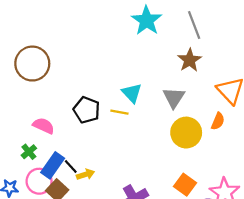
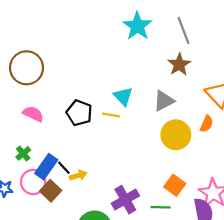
gray triangle: (174, 97) -> (164, 101), turned 30
pink semicircle: (44, 126) -> (33, 114), moved

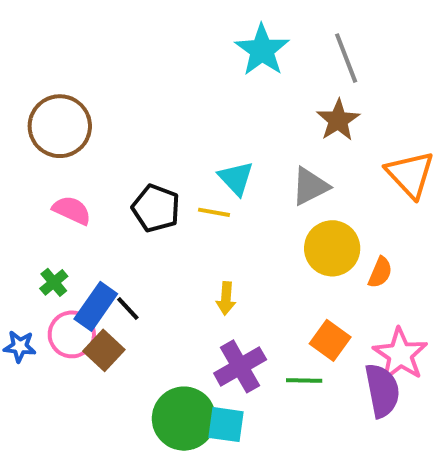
orange semicircle: (207, 124) -> (380, 272), moved
yellow arrow: (78, 175) -> (226, 298), moved, turned 112

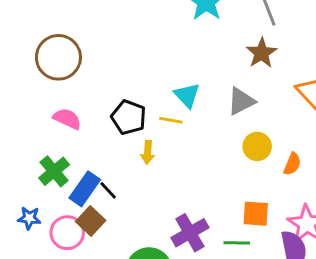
yellow circle: (332, 248) -> (257, 146), size x0.7
green cross: (54, 282) -> (54, 171), size x1.5
yellow arrow: (226, 298) -> (148, 152), moved
pink circle: (72, 334) -> (67, 233), moved
orange square: (330, 340) -> (256, 214), turned -32

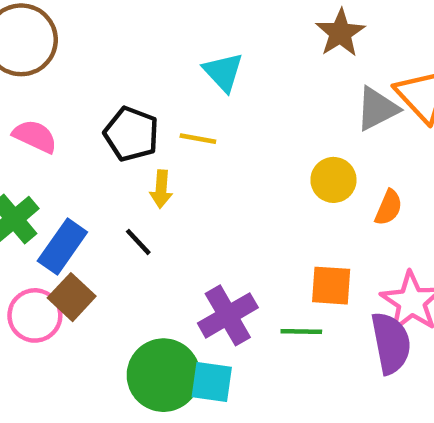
cyan triangle: (187, 95) -> (223, 72), moved
gray triangle: (241, 101) -> (377, 109), moved
black line: (108, 190) -> (138, 242), moved

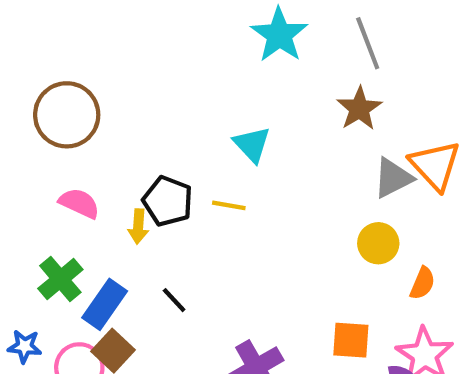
yellow circle: (333, 180) -> (378, 243), moved
yellow arrow: (161, 189) -> (138, 226), moved
orange semicircle: (389, 207) -> (422, 283), moved

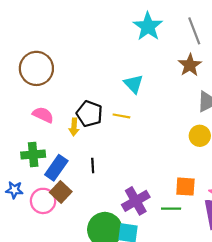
green cross: (60, 279) -> (33, 155), turned 35
black line: (174, 300) -> (93, 166), turned 40

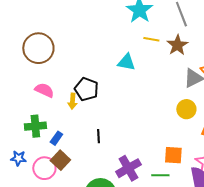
cyan triangle: (134, 84) -> (126, 62), turned -36
yellow line: (121, 116) -> (151, 39), moved
black line: (93, 166) -> (98, 136), moved
blue rectangle: (56, 168) -> (56, 138), size x0.6

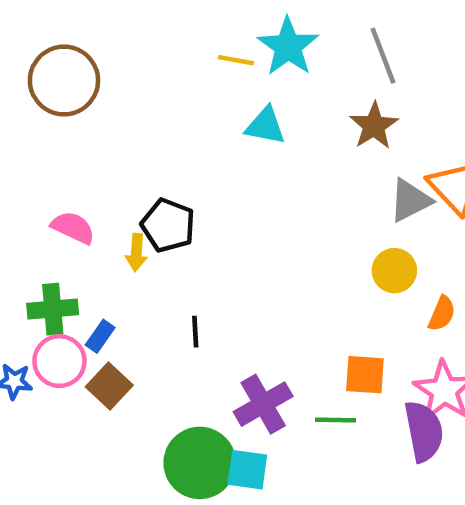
yellow line: (151, 39) -> (236, 60), moved
brown circle: (38, 48) -> (64, 80), moved
cyan triangle: (126, 62) -> (265, 126), moved
pink circle: (44, 168) -> (59, 361), moved

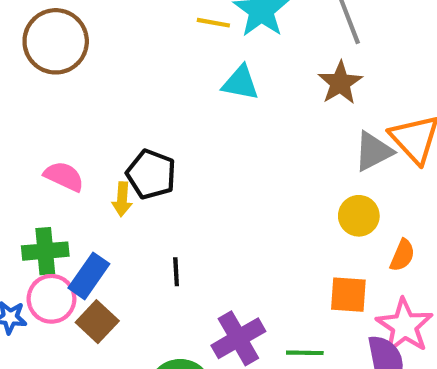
blue rectangle: (100, 336) -> (89, 276), size x1.5
orange square: (365, 375) -> (348, 295), moved

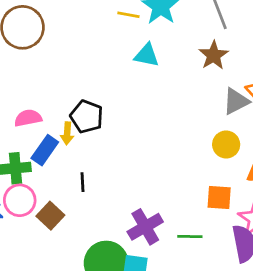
pink semicircle: (64, 176) -> (28, 118), turned -36
black line: (176, 272) -> (82, 182), moved
blue rectangle: (89, 276) -> (45, 150), moved

